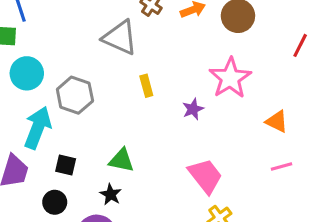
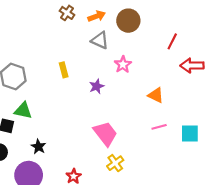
gray triangle: (120, 38) -> (100, 40), moved, size x0.7
pink star: (230, 78) -> (123, 64), size x0.6
green triangle: (121, 160) -> (23, 110), moved

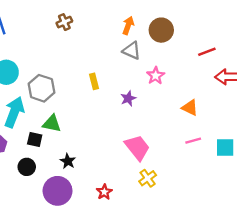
brown cross: (67, 13) -> (64, 22), moved, turned 32
orange arrow: (97, 16) -> (128, 25), turned -49
red line: (172, 41) -> (207, 52), turned 42

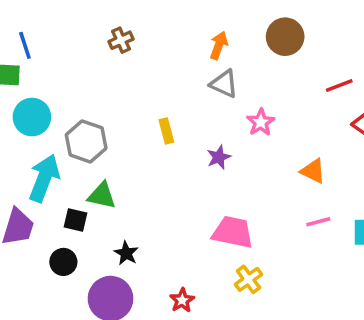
brown circle: (161, 30) -> (285, 37), moved
pink trapezoid: (137, 147) -> (233, 232), turned -40

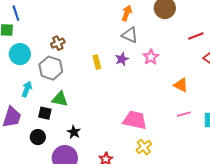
brown cross: (121, 40) -> (58, 43), moved
purple star: (219, 157) -> (122, 59), moved
cyan arrow: (44, 178) -> (27, 89), size x0.6

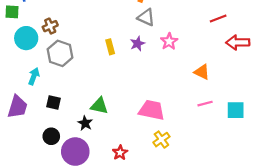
brown cross: (58, 43) -> (50, 26), moved
green triangle: (60, 99) -> (99, 106), moved
black circle: (38, 137) -> (51, 136), moved

